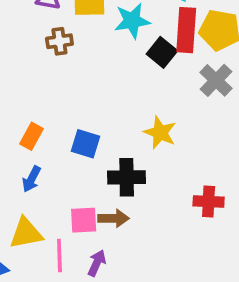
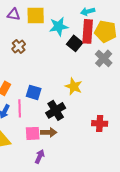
brown cross: (59, 41) -> (19, 46), moved, turned -32
black cross: (127, 177) -> (56, 110), turned -30
pink line: (59, 256) -> (20, 108), moved

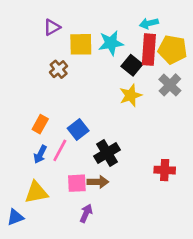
purple triangle: (14, 14) -> (52, 27), turned -40
yellow square: (36, 15) -> (81, 44), moved
yellow star: (74, 86) -> (131, 95), moved, turned 30
blue square: (34, 92) -> (78, 129), turned 35
pink line: (20, 108) -> (60, 150), turned 30

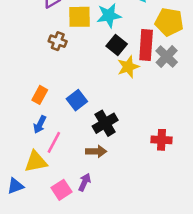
red rectangle: (149, 50) -> (146, 45), moved
black square: (132, 65) -> (117, 45), moved
brown cross: (59, 69) -> (58, 41), turned -30
pink line: (60, 150) -> (54, 142), moved
pink square: (77, 183) -> (62, 190), moved, turned -30

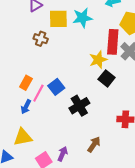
black square: (117, 45) -> (107, 78), moved
pink line: (54, 142) -> (38, 93), moved
brown arrow: (96, 151) -> (94, 144), moved, turned -56

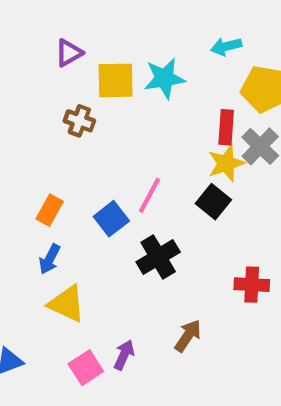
red rectangle: (113, 42) -> (226, 127), size x0.7
yellow star: (98, 60) -> (226, 163), moved
pink line: (38, 93) -> (150, 195), moved
yellow triangle: (23, 137) -> (67, 304), moved, turned 36

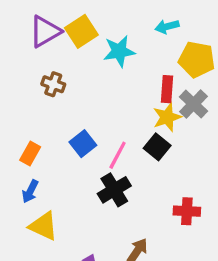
purple triangle: (69, 53) -> (45, 31), size x1.5
yellow square: (116, 80) -> (81, 31), moved, turned -32
pink line: (150, 195) -> (118, 155), moved
blue square: (111, 219) -> (83, 144), moved

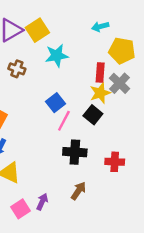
cyan star: (119, 51) -> (57, 56), moved
blue square: (83, 144) -> (56, 103), moved
black cross: (114, 190) -> (75, 152), moved, turned 35

